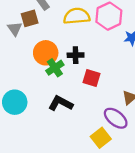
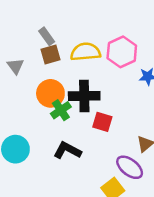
brown square: (30, 18) -> (50, 54), moved
black cross: (76, 55) -> (84, 96), size x1.6

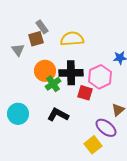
pink hexagon: (122, 52) -> (100, 77), moved
brown square: (50, 54) -> (36, 39), moved

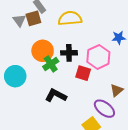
gray triangle: (18, 50) -> (19, 20), moved
black cross: (71, 73) -> (69, 53), size x0.7
cyan circle: (18, 114) -> (15, 76), moved

